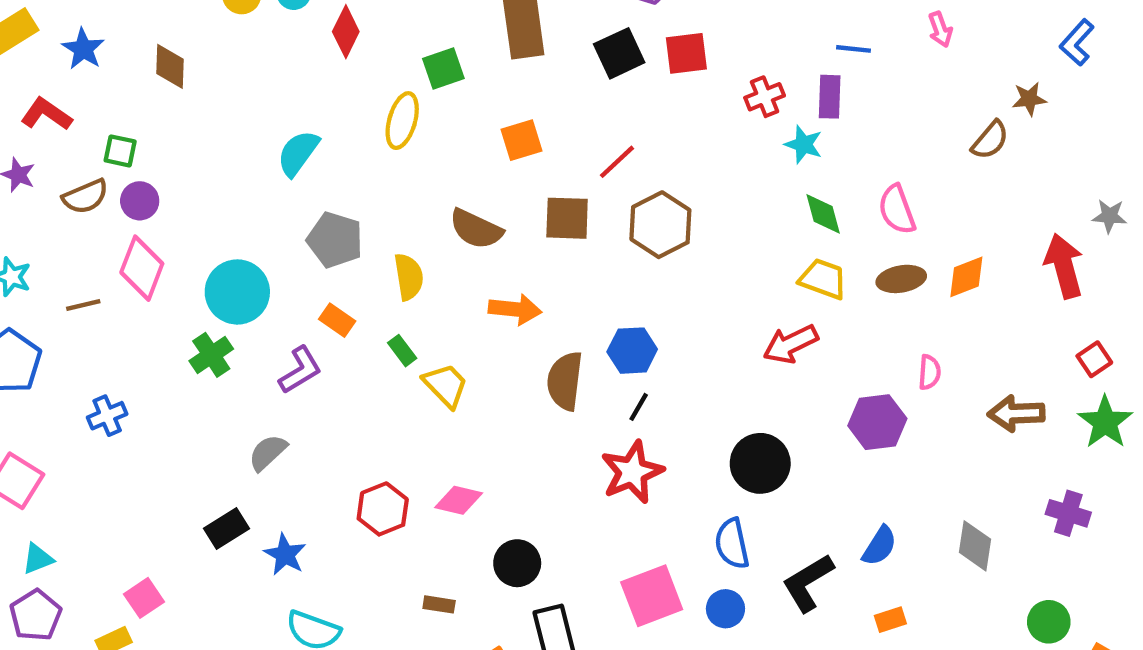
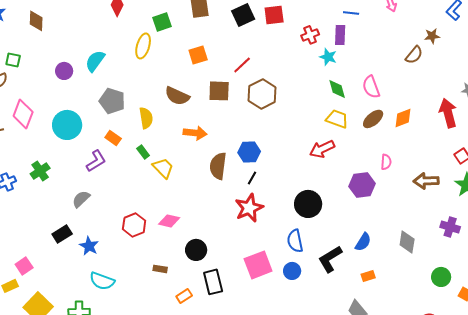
purple circle: (140, 201) -> (64, 71), moved
brown ellipse: (901, 279) -> (373, 119), turned -30
green cross: (211, 355) -> (40, 171), moved

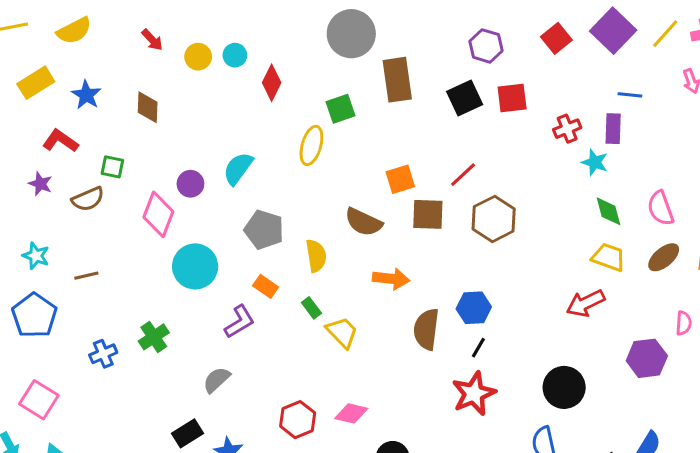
orange square: (198, 55) -> (400, 179), moved
pink diamond: (23, 114) -> (158, 214), moved

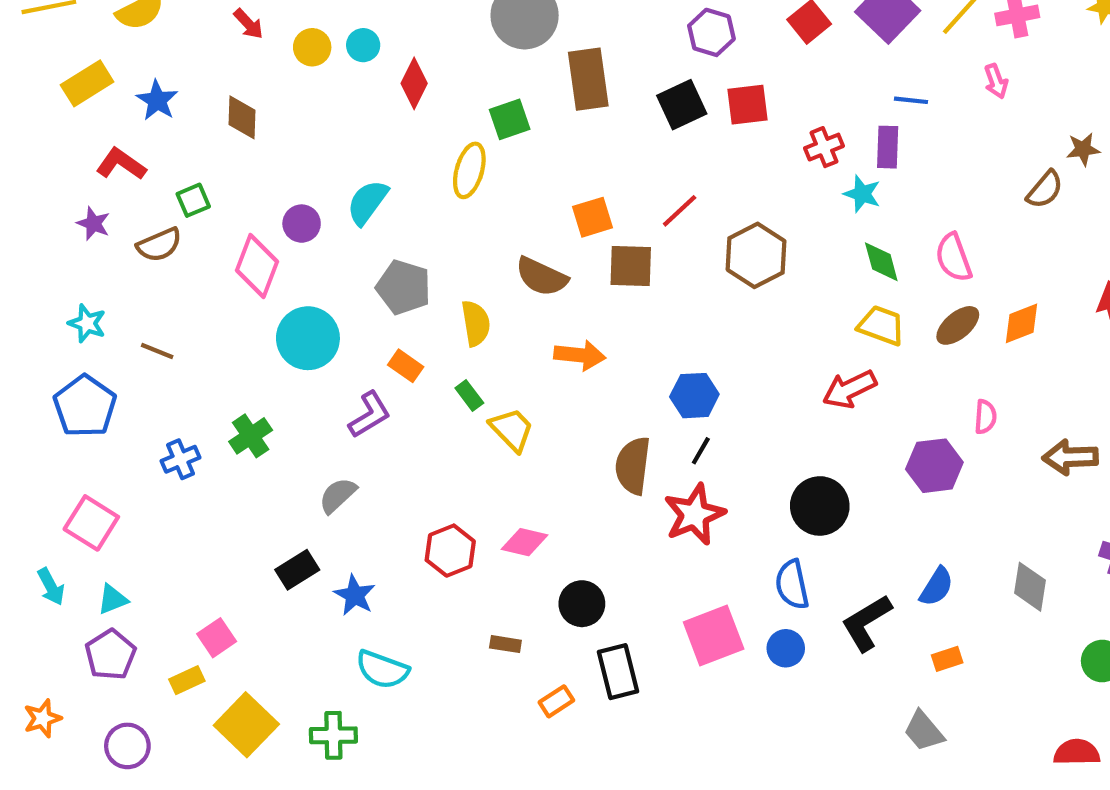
green square: (112, 167) -> (193, 200), turned -35
brown hexagon: (494, 219) -> (756, 255), moved
brown line: (86, 276) -> (157, 351), turned 35
brown semicircle: (426, 329) -> (633, 466), moved

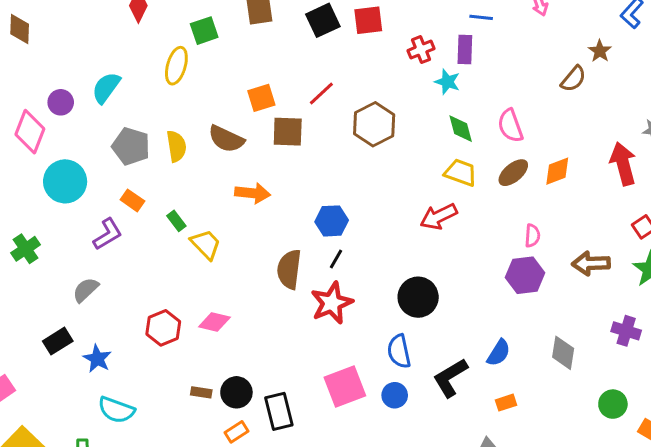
brown star: (1083, 149) -> (600, 51), turned -30
yellow semicircle: (476, 323) -> (176, 146), moved
purple hexagon: (934, 466) -> (525, 275), moved
black circle: (582, 604) -> (236, 392), moved

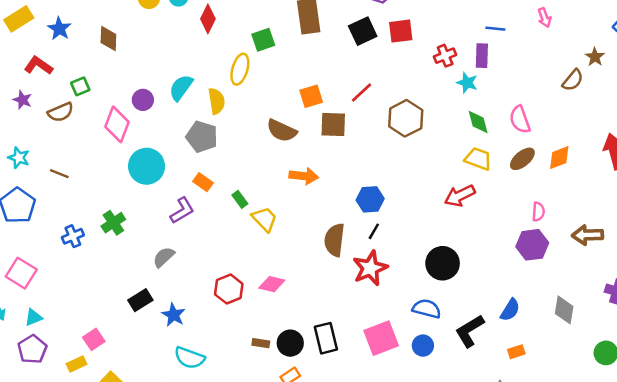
yellow semicircle: (176, 146) -> (217, 101), moved
blue semicircle: (399, 351) -> (427, 309), turned 116
black rectangle: (279, 411) -> (326, 338), moved

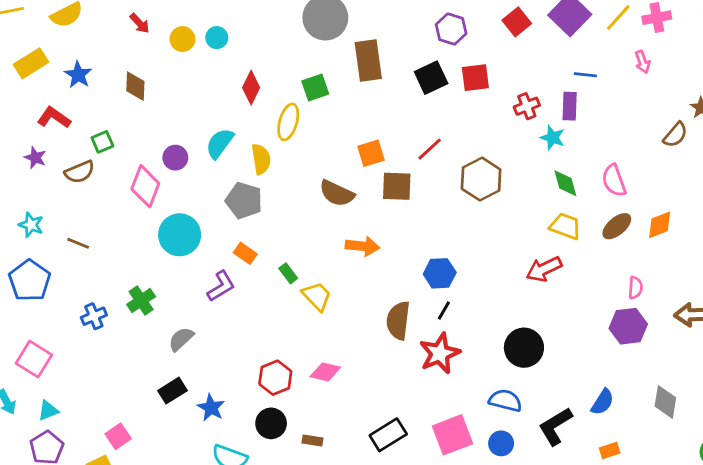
red diamond: (208, 19) -> (251, 88), moved
gray semicircle: (164, 257) -> (181, 339), moved
black rectangle: (326, 338) -> (388, 435), turned 72
black circle: (290, 343) -> (271, 423), moved

